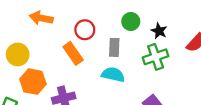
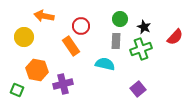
gray rectangle: (114, 47) -> (116, 41), moved
yellow circle: (18, 54) -> (24, 37), moved

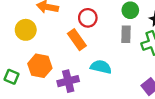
cyan semicircle: (105, 64) -> (101, 67), moved
green square: (17, 90) -> (12, 77), moved

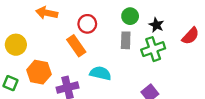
yellow circle: (26, 30) -> (16, 45), moved

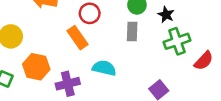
red semicircle: (190, 36) -> (204, 61), moved
green cross: (153, 49) -> (177, 41), moved

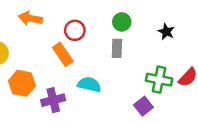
black star: (166, 15) -> (166, 32), moved
green cross: (177, 41) -> (159, 80), moved, turned 30

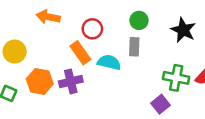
black star: (166, 32) -> (183, 30), size x1.5
cyan semicircle: (89, 84) -> (109, 62), moved
purple cross: (53, 100) -> (71, 81), moved

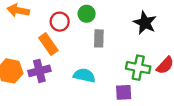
green circle: (139, 20) -> (87, 14), moved
cyan semicircle: (109, 62) -> (84, 75), moved
purple square: (161, 104) -> (124, 92), turned 36

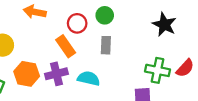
gray rectangle: (99, 38) -> (106, 45), moved
cyan semicircle: (84, 75) -> (89, 78), moved

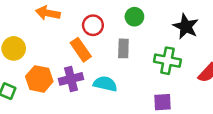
green circle: (105, 15) -> (134, 17), moved
green cross: (157, 70) -> (167, 61), moved

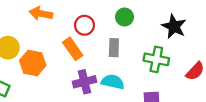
orange hexagon: (39, 79) -> (33, 63), moved
purple cross: (71, 79) -> (84, 82), moved
cyan semicircle: (105, 84) -> (113, 82), moved

